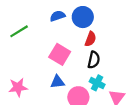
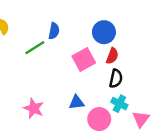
blue semicircle: (58, 16) -> (54, 31), moved, turned 120
pink square: (60, 54) -> (84, 60), moved, turned 30
pink star: (18, 87) -> (34, 108), turned 30

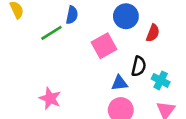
red semicircle: (112, 56) -> (153, 33), moved
blue triangle: (77, 102) -> (119, 83), moved
cyan cross: (119, 104) -> (161, 80), moved

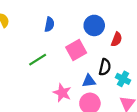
green line: (51, 33) -> (38, 60), moved
pink star: (50, 98) -> (62, 93), moved

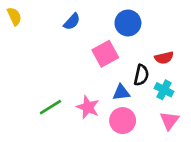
blue semicircle: (49, 24) -> (72, 22), turned 32
red semicircle: (117, 39) -> (164, 58), moved, turned 56
green line: (38, 60) -> (50, 107), moved

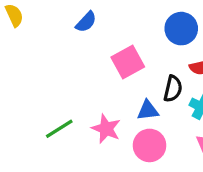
blue circle: (128, 23) -> (181, 29), moved

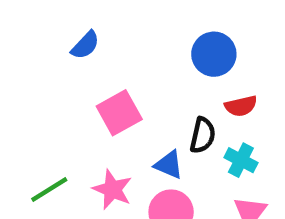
pink square: (128, 62) -> (119, 113), moved
blue triangle: (148, 110) -> (169, 165), turned 30

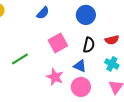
blue circle: (214, 54) -> (86, 15), moved
black semicircle: (203, 135) -> (89, 45), moved
green line: (49, 189) -> (20, 59), moved

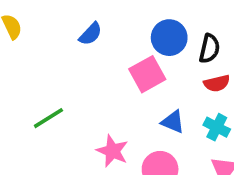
pink square: (58, 43) -> (147, 74), moved
black semicircle: (89, 45) -> (209, 49), moved
blue triangle: (80, 66) -> (173, 122), moved

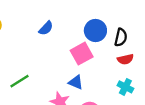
blue triangle: (173, 122) -> (76, 82), moved

